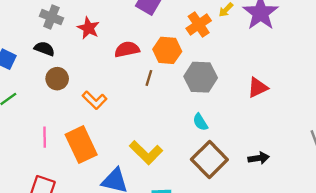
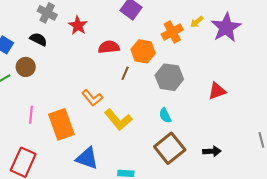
brown circle: (57, 79) -> (26, 67), moved
orange L-shape: (95, 100) -> (92, 98), moved
yellow L-shape: (146, 153) -> (118, 120), moved

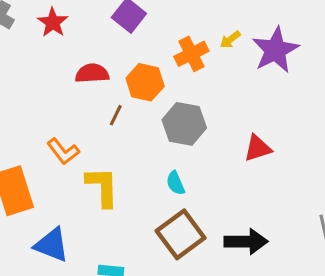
red star: (78, 25) -> (53, 22), moved
yellow L-shape: (118, 120) -> (102, 187), turned -144
black arrow: (212, 151) -> (246, 242), size x1.5

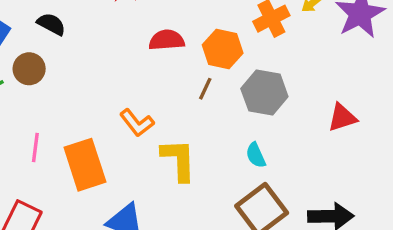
brown line: (116, 115) -> (205, 89), moved

